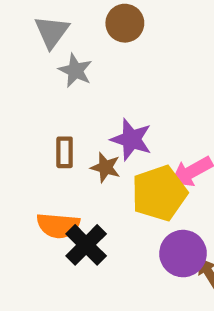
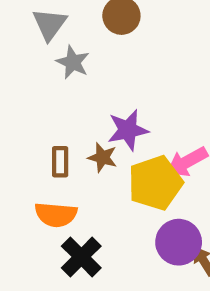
purple star: (131, 139) -> (128, 130), turned -30
brown rectangle: (65, 152) -> (60, 162), moved
black cross: (86, 245) -> (81, 257), moved

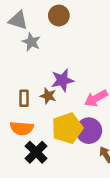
gray triangle: (50, 24) -> (18, 20), turned -48
yellow pentagon: (155, 183) -> (67, 128), moved
purple circle: (179, 242) -> (89, 131), moved

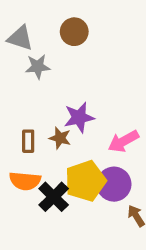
gray star: (31, 42) -> (38, 67), turned -30
black cross: (36, 152) -> (54, 197), moved

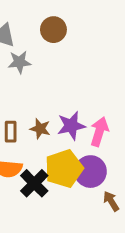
purple star: (79, 117) -> (71, 126), moved
pink arrow: (123, 141) -> (99, 132), turned 136

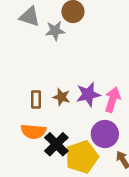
gray star: (19, 62) -> (55, 31), moved
yellow pentagon: (64, 169) -> (82, 157), moved

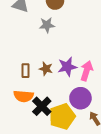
gray star: (55, 31) -> (47, 25), moved

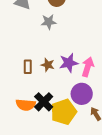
orange semicircle: (24, 96) -> (26, 105), moved

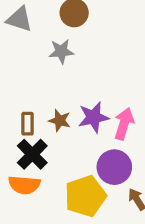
black cross: (44, 102) -> (32, 154), moved

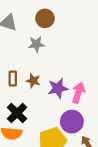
brown star: (60, 120) -> (33, 81), moved
brown rectangle: (27, 124) -> (13, 79), moved

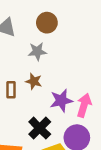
brown star: (33, 81) -> (34, 81), moved
black cross: (17, 113) -> (40, 128), moved

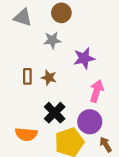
brown star: (34, 81) -> (49, 78), moved
purple star: (61, 100) -> (84, 58), moved

